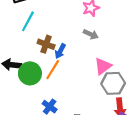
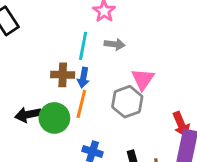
cyan line: (28, 21) -> (83, 46), moved
gray hexagon: (113, 83) -> (127, 102), moved

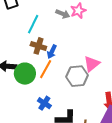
gray arrow: (115, 44) -> (63, 14), moved
cyan line: (83, 46) -> (33, 24), moved

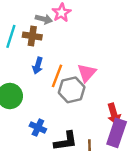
brown cross: (38, 46) -> (32, 36), moved
orange line: (46, 69) -> (57, 76), moved

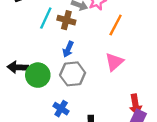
orange line: (57, 76) -> (116, 25), moved
gray hexagon: (72, 90) -> (73, 74), moved

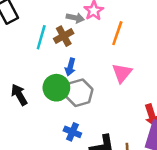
brown cross: (66, 20) -> (64, 36), turned -36
black arrow: (18, 67) -> (19, 95), turned 66
green circle: (38, 75) -> (56, 88), moved

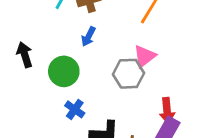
green circle: (56, 88) -> (64, 71), moved
gray hexagon: (79, 93) -> (129, 74), moved

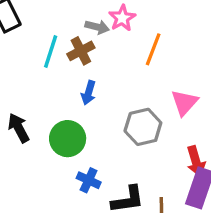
pink triangle: (144, 56) -> (185, 103), moved

